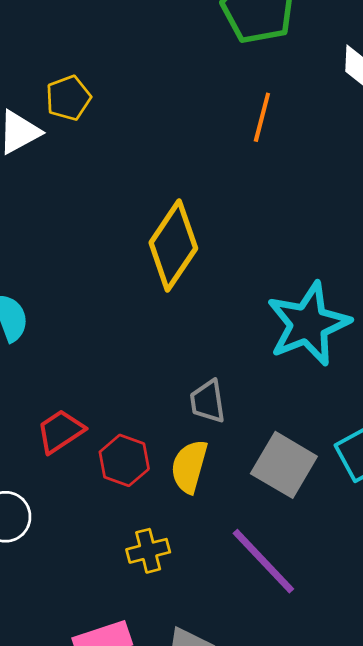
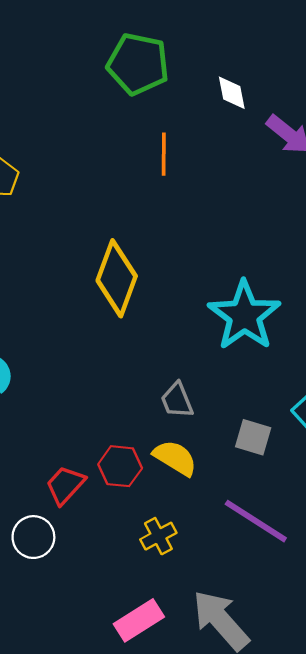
red trapezoid: (60, 431) -> (65, 485), moved
gray square: (284, 465) -> (253, 437), size x0.7
yellow semicircle: (189, 466) -> (175, 458), turned 120

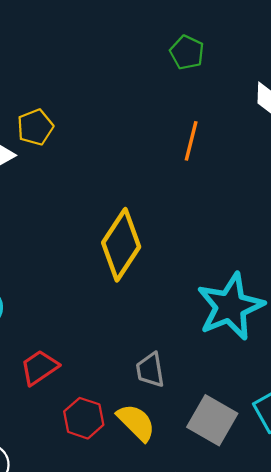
green pentagon: (138, 64) -> (187, 52), size x0.6
gray square: (253, 437) -> (212, 420), size x1.4
red trapezoid: (65, 485) -> (39, 367), moved

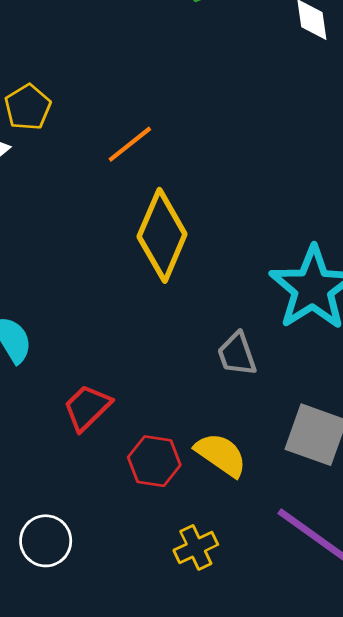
orange line: (191, 141) -> (130, 144), moved, turned 48
gray trapezoid: (150, 370) -> (237, 354), moved

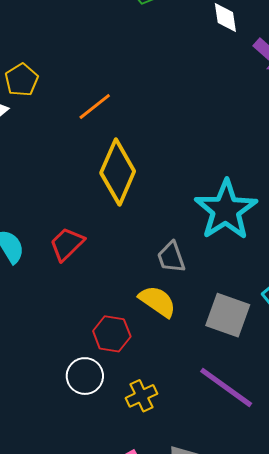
red trapezoid: (87, 408) -> (67, 244), moved
yellow semicircle: (221, 455) -> (157, 301), moved
white circle: (46, 541) -> (85, 376), moved

